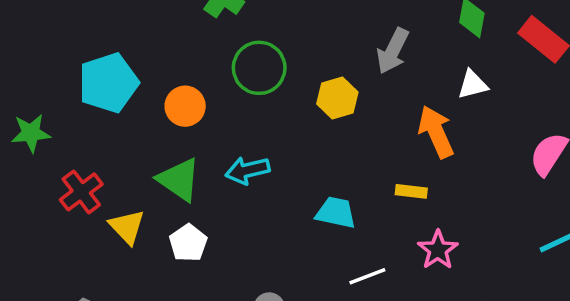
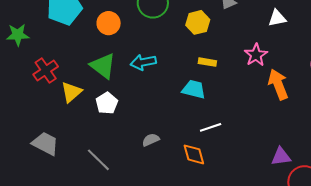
orange arrow: (436, 132) -> (278, 84), moved
yellow rectangle: (411, 191) -> (207, 62), moved
yellow triangle: (127, 227) -> (71, 92), turned 30
pink star: (438, 250) -> (256, 55), moved

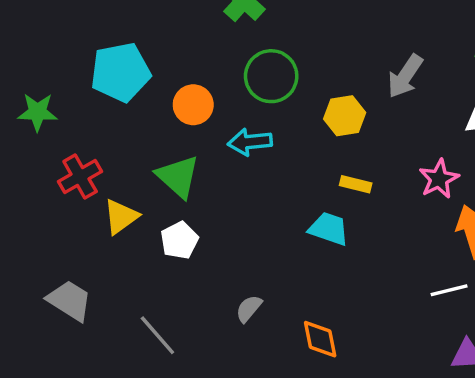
cyan arrow: (143, 62) -> (250, 142), moved
white line: (211, 127) -> (449, 290), moved
gray semicircle: (151, 140) -> (249, 309), turned -30

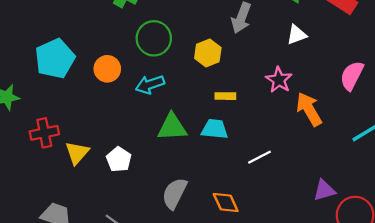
red cross: (80, 177) -> (44, 133), turned 32
green triangle: (178, 177) -> (172, 127), moved, turned -32
white line: (449, 290) -> (259, 157), moved
gray semicircle: (249, 309) -> (175, 193), size x1.6

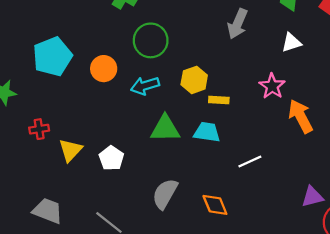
yellow hexagon: (208, 53) -> (194, 80), moved
red cross: (44, 133) -> (39, 129), size x0.7

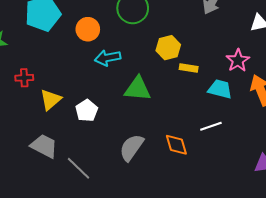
cyan arrow: (145, 86) -> (108, 58), moved
cyan trapezoid: (207, 132) -> (220, 89), moved
orange diamond: (215, 205) -> (176, 145), moved
gray trapezoid: (48, 211) -> (44, 146), moved

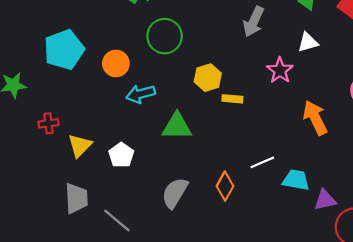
pink star: (238, 60) -> (280, 70), moved
cyan trapezoid: (220, 89) -> (296, 180), moved
orange diamond: (176, 145) -> (225, 186), turned 50
gray trapezoid: (44, 146) -> (76, 198), turned 64

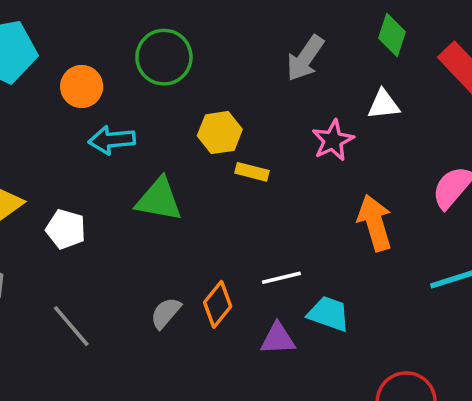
white pentagon: (121, 155) -> (66, 229), turned -30
gray semicircle: (175, 193) -> (166, 313), moved, size x0.7
purple triangle: (325, 200) -> (278, 339), moved
gray line: (117, 220) -> (71, 326), moved

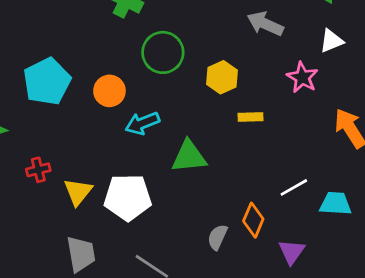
gray arrow: (305, 58) -> (265, 24), turned 96
yellow hexagon: (220, 133) -> (222, 77), moved
white pentagon: (66, 229) -> (128, 197), size x1.6
purple triangle: (278, 339) -> (292, 252), moved, turned -36

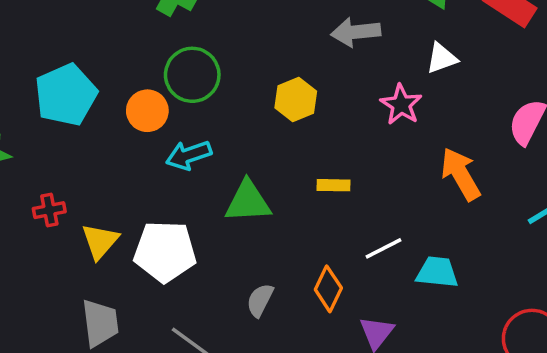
gray arrow: (265, 24) -> (356, 32), turned -33
green circle: (163, 52) -> (192, 75), moved
yellow rectangle: (250, 117) -> (334, 185), moved
gray semicircle: (217, 237) -> (260, 300), moved

